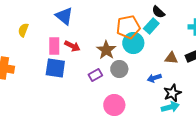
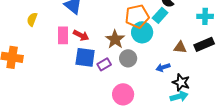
blue square: (55, 68) -> (85, 57), moved
black star: (172, 93) -> (181, 82), turned -30

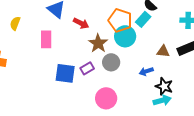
orange pentagon: (137, 16) -> (120, 20), turned 30
red arrow: (81, 35) -> (81, 23), moved
blue square: (85, 57) -> (65, 73), moved

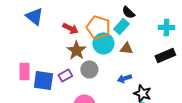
red arrow: (81, 23) -> (70, 28), moved
pink rectangle: (46, 39) -> (24, 71), moved
brown triangle: (163, 51) -> (126, 48), moved

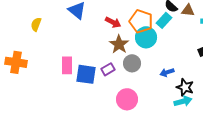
brown triangle: (126, 48) -> (188, 10), moved

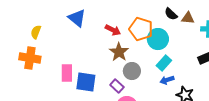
cyan rectangle: (164, 20) -> (164, 63), moved
cyan circle: (146, 37) -> (158, 39), moved
orange cross: (16, 62) -> (30, 58), moved
purple rectangle: (108, 69) -> (117, 86), moved, turned 72

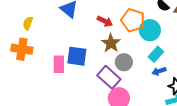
blue square: (86, 82) -> (77, 56), moved
purple rectangle: (117, 86) -> (109, 77), size x1.6

